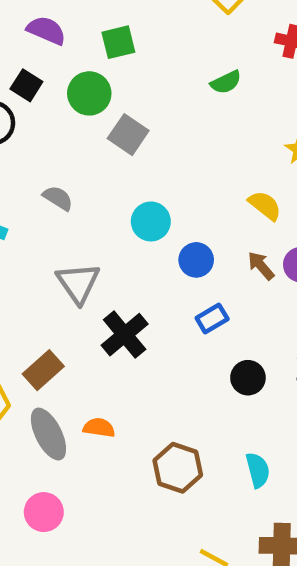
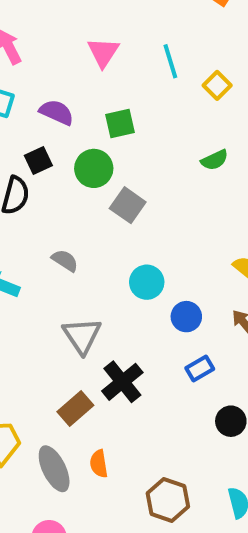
black square: (26, 85) -> (38, 161), turned 32
brown rectangle: (43, 370) -> (75, 409), moved
orange semicircle: (99, 428) -> (99, 464), turned -108

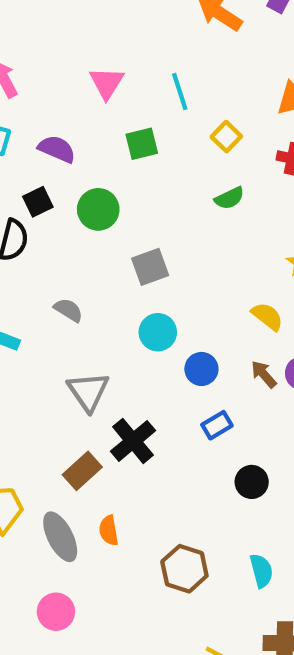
yellow square: (217, 85) -> (226, 137), moved
green square: (120, 124) -> (142, 144), moved
gray square: (128, 205) -> (150, 267), moved, turned 36

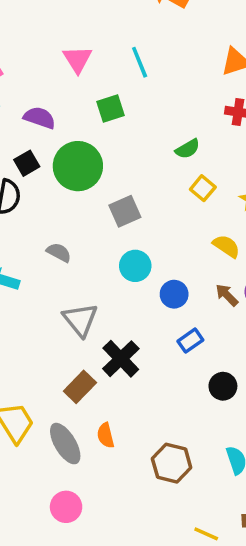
yellow square: (226, 137) -> (203, 188), moved
green circle: (98, 209) -> (78, 166), size x1.4

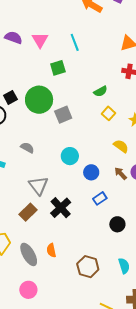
purple semicircle: (40, 118) -> (13, 38), moved
gray square: (125, 211) -> (63, 115), moved
brown rectangle: (80, 387) -> (28, 212), moved

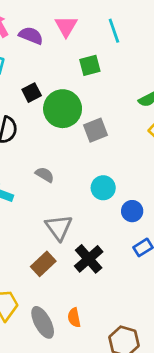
purple semicircle: (13, 38) -> (31, 36), moved
black square: (10, 97) -> (32, 93), moved

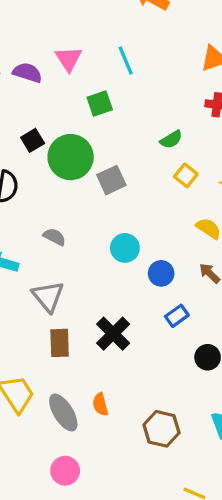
gray triangle: (59, 227) -> (48, 296), moved
brown rectangle: (43, 264) -> (60, 343), turned -45

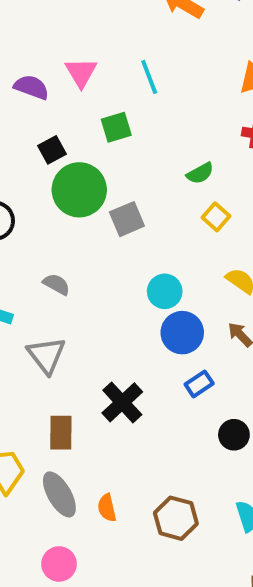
black square: (33, 140) -> (52, 150), moved
cyan circle: (125, 248) -> (165, 291), moved
blue circle: (161, 273) -> (182, 333), size x1.4
brown rectangle: (60, 343) -> (61, 433), moved
orange semicircle: (100, 404) -> (107, 508), moved

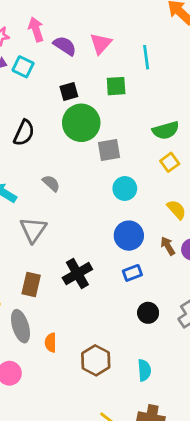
green semicircle: (200, 173) -> (166, 130), size x1.4
cyan circle: (165, 291) -> (125, 188), moved

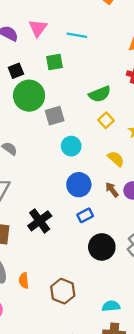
cyan line: (146, 57) -> (77, 35), turned -66
black circle: (148, 313) -> (102, 247), size x1.5
cyan semicircle: (144, 370) -> (111, 306), moved, turned -84

